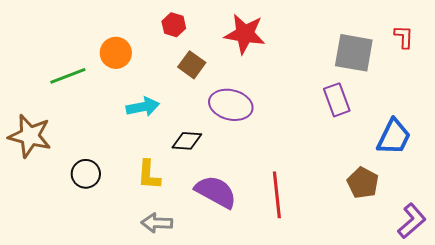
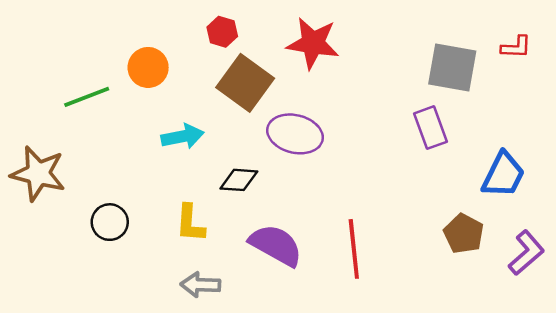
red L-shape: (404, 37) -> (516, 47), turned 90
brown square: (192, 65) -> (245, 83), size x1.6
purple L-shape: (412, 221) -> (526, 253), moved

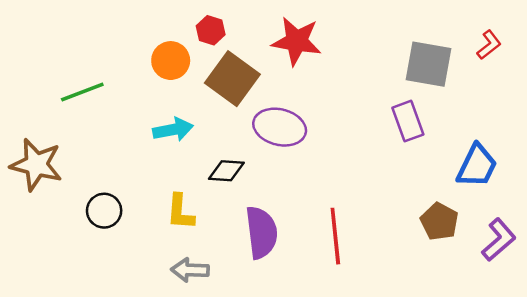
red L-shape: (516, 47) -> (489, 45), turned -40
orange circle: (148, 67) -> (171, 61), moved
purple semicircle: (276, 245) -> (261, 232), turned 54

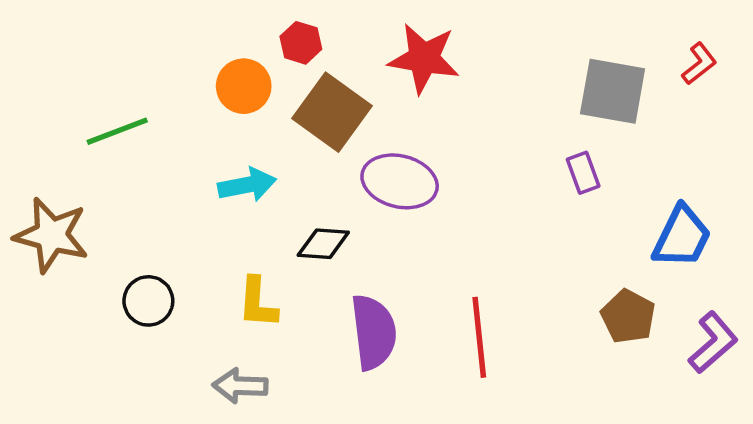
purple rectangle: (408, 121) -> (583, 173), size x0.7
gray arrow: (190, 270) -> (240, 386), moved

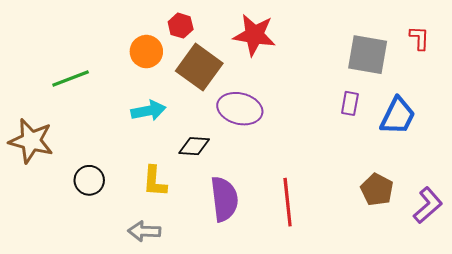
red L-shape: (699, 64) -> (420, 38), turned -50
purple rectangle: (583, 173) -> (350, 103), turned 30
blue trapezoid: (682, 237) -> (398, 116), moved

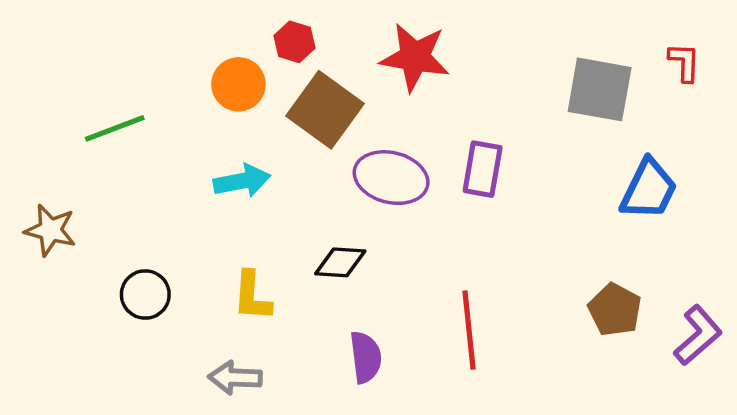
purple rectangle: (350, 103) -> (483, 169), moved, size x1.4
brown star: (31, 141) -> (50, 230), size x0.7
black diamond: (194, 146) -> (340, 262), moved
purple semicircle: (224, 199) -> (366, 357), moved, size x0.7

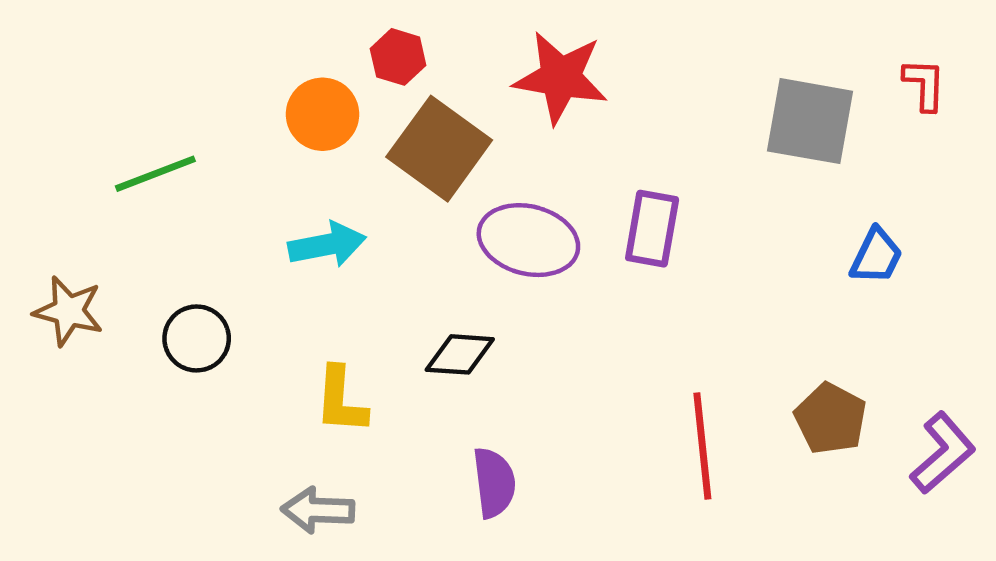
blue trapezoid: (649, 189) -> (876, 256), size x0.7
black circle: (145, 295) -> (197, 338), moved
red line: (469, 330) -> (702, 446), moved

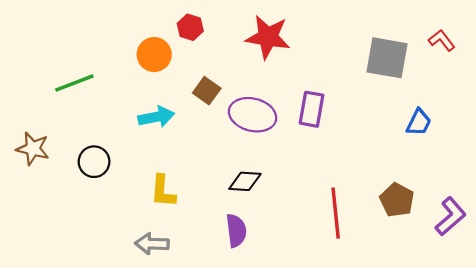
red L-shape: (924, 84) -> (442, 40), turned -40
brown square: (439, 149) -> (207, 91), moved, size x0.6
black diamond: (460, 354) -> (245, 181), moved

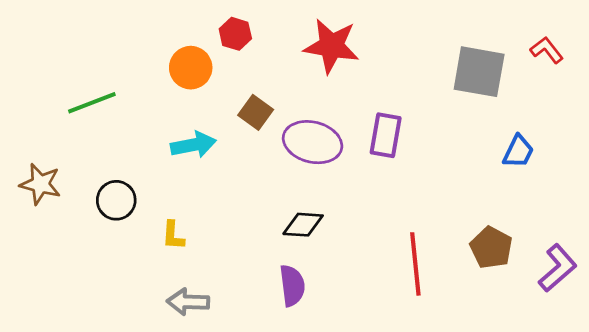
yellow L-shape: (163, 191) -> (173, 235), moved, size x0.7

